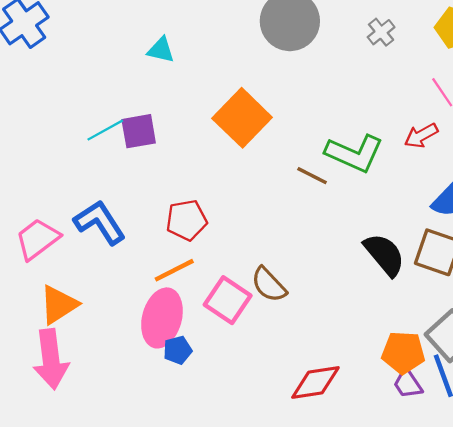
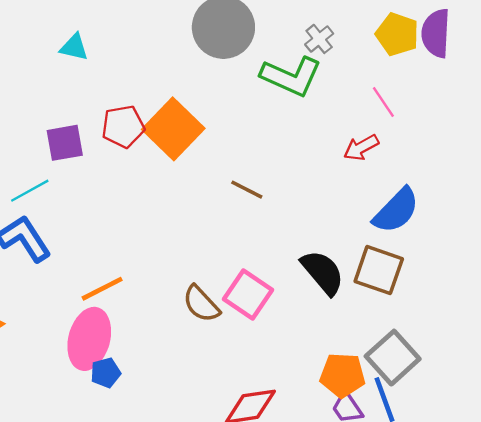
cyan triangle: (161, 50) -> (74, 47), moved
cyan line: (105, 130) -> (30, 191), moved
green L-shape: (354, 153) -> (291, 76), moved
red pentagon: (186, 220) -> (123, 126), moved
pink square: (228, 300) -> (248, 295), moved

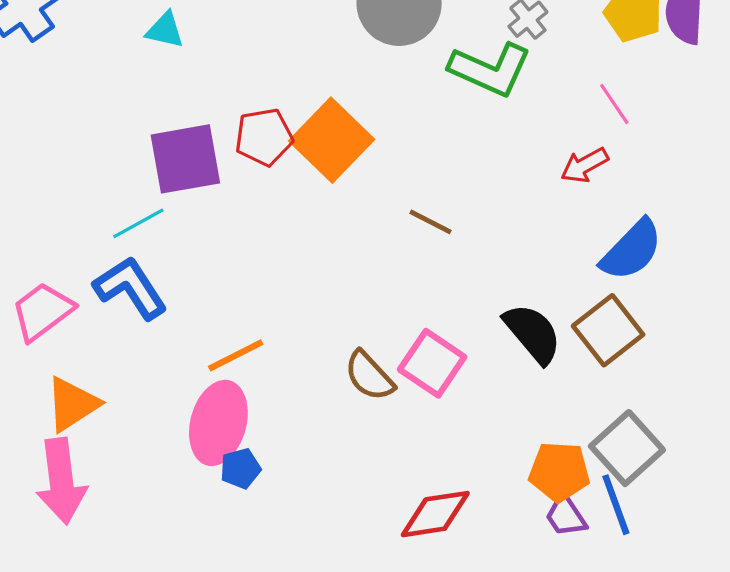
cyan triangle: (74, 47) -> (165, 30), moved
purple square: (65, 143) -> (185, 159), size x1.4
brown square: (379, 270) -> (608, 330), turned 33

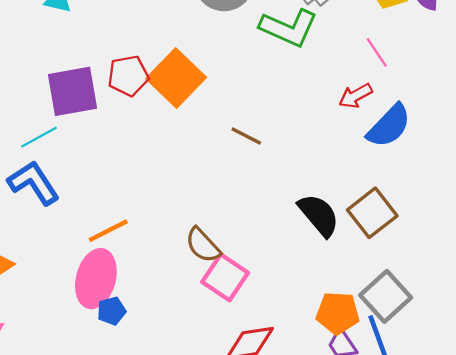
blue semicircle: (632, 250) -> (389, 126), moved
pink square: (432, 363) -> (225, 277), moved

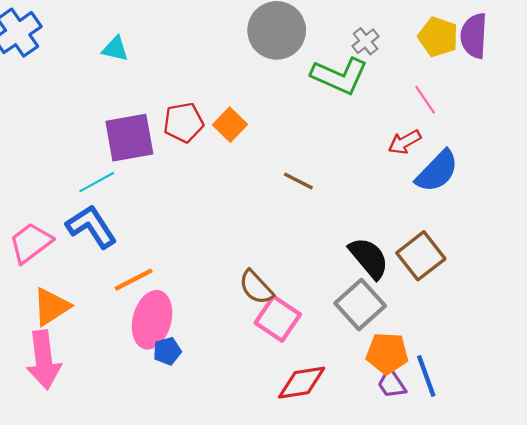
orange square: (176, 78) -> (230, 125), size x0.6
orange line: (108, 231) -> (134, 280), moved
gray square: (386, 296) -> (360, 305), moved

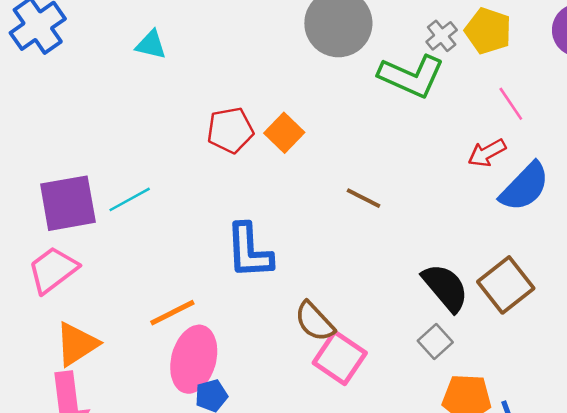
yellow pentagon: (438, 37) -> (488, 31), moved
purple square: (129, 138) -> (68, 203), moved
blue L-shape: (91, 227) -> (249, 251), moved, turned -150
gray square: (360, 305) -> (435, 342), size x0.6

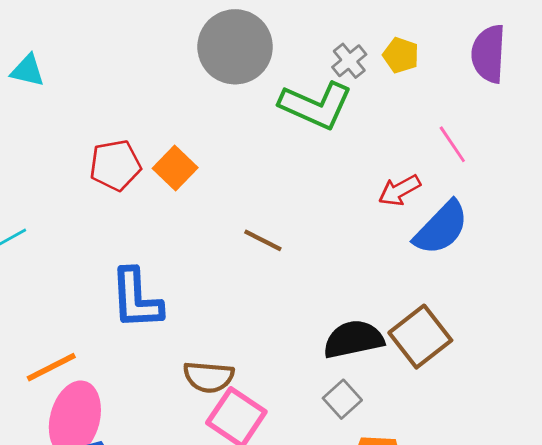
yellow pentagon: (488, 31) -> (401, 55), size x0.7
pink line: (511, 104) -> (452, 144), moved
black semicircle: (445, 287) -> (353, 339), turned -62
brown semicircle: (315, 321) -> (209, 377), turned -42

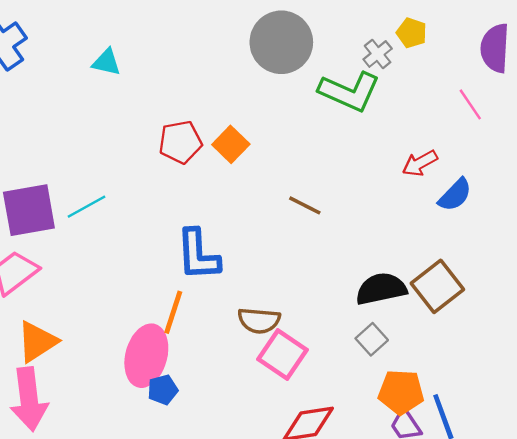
yellow pentagon: (401, 55) -> (412, 33), moved
pink line: (452, 144) -> (470, 104), moved
blue semicircle: (441, 228) -> (455, 195), size x0.7
orange line: (51, 367) -> (173, 312), moved, turned -45

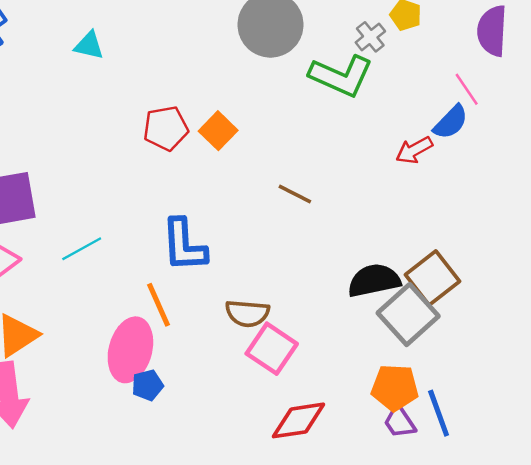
blue semicircle: (455, 195) -> (451, 122), moved
cyan line: (86, 207) -> (82, 249), moved
orange line: (173, 312) -> (158, 305), turned -42
gray square: (372, 339) -> (408, 315), moved, size x1.8

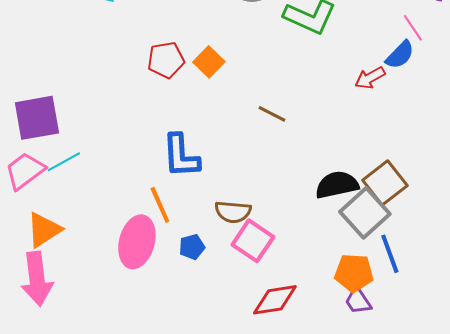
cyan line: (82, 249) -> (64, 162), moved
blue pentagon: (147, 385) -> (192, 247), moved
blue line: (439, 413) -> (390, 254), moved

